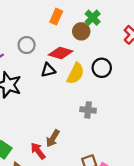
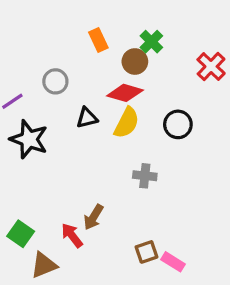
orange rectangle: (56, 17) -> (98, 40), turned -49
red diamond: (61, 53) -> (125, 93), moved
black circle: (102, 68) -> (178, 124), moved

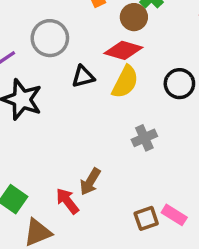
gray circle: (55, 81) -> (50, 38), size x1.4
gray cross: (145, 176) -> (144, 138), turned -30
pink rectangle: (173, 262) -> (174, 215), moved

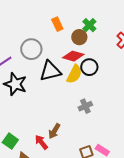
black triangle: (83, 77) -> (50, 71), size x1.6
black circle: (179, 84) -> (89, 67), moved

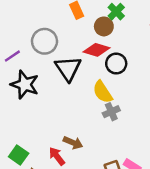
black triangle: (50, 71) -> (68, 68), turned -50
yellow semicircle: (74, 74) -> (103, 92), moved, turned 120
brown arrow: (54, 131) -> (73, 143), turned -98

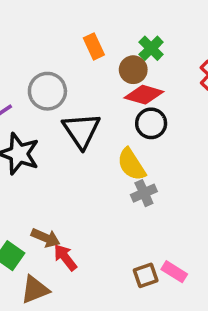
red diamond: (96, 50) -> (144, 95), moved
brown arrow: (73, 143) -> (46, 238), moved

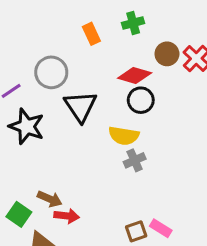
green cross: (151, 48) -> (133, 23), moved, turned 30
brown circle: (133, 70) -> (167, 54), moved
yellow semicircle: (131, 164) -> (124, 136), turned -48
red arrow: (65, 257) -> (67, 216), turned 135

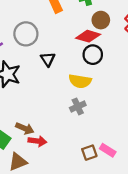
brown circle: (167, 54) -> (101, 20), moved
black triangle: (81, 106) -> (48, 59), size x0.6
gray cross: (135, 160) -> (78, 106), moved

